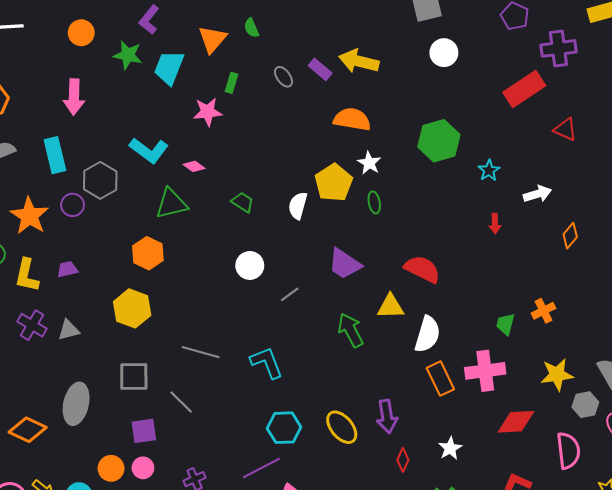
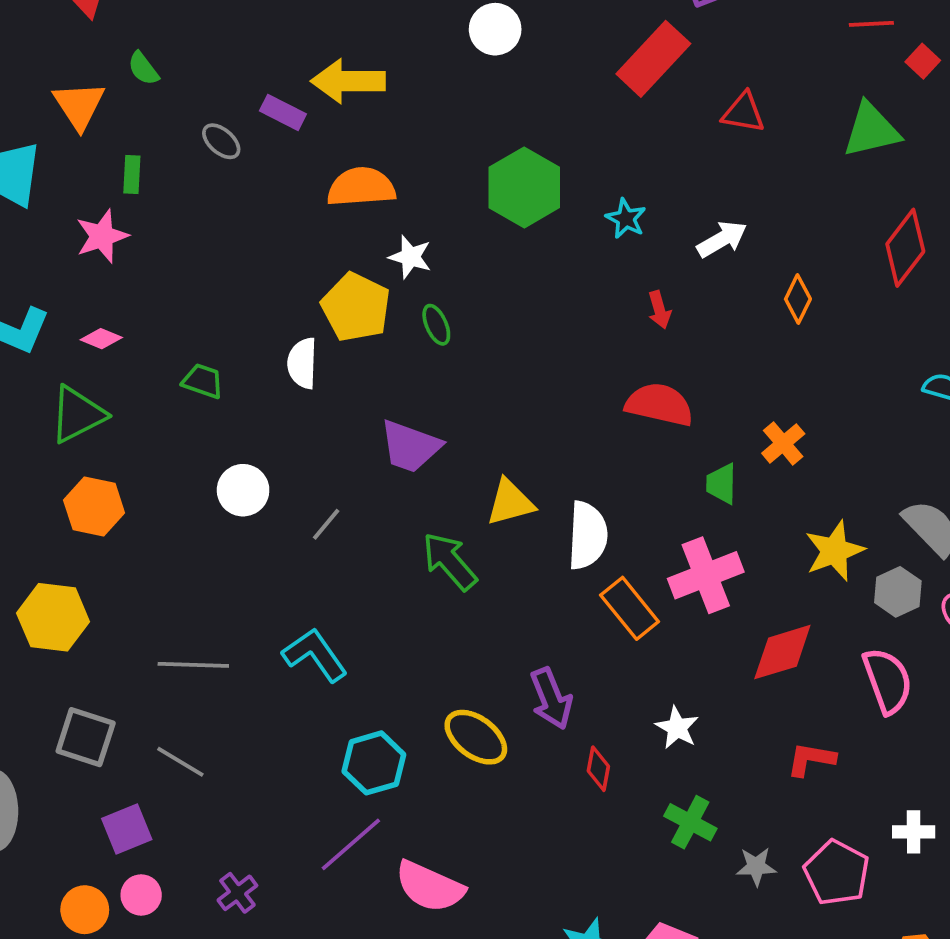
orange hexagon: (148, 253) -> (94, 506), moved
red semicircle: (422, 269) -> (659, 405), moved
gray square: (134, 377) -> (86, 737), turned 32

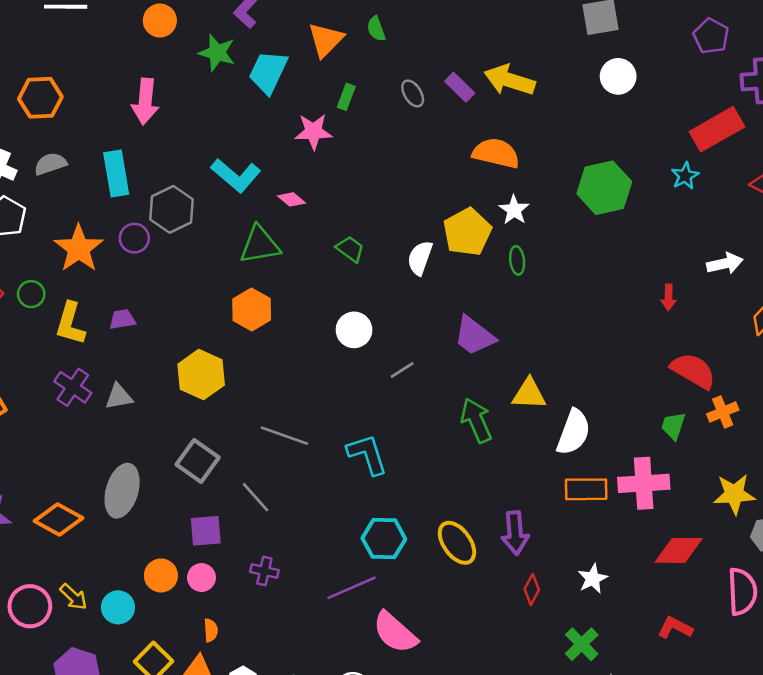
cyan star: (626, 219) -> (685, 176), moved
red semicircle: (659, 405) -> (693, 371), moved
orange rectangle: (630, 608) -> (586, 489), turned -69
purple cross: (237, 893) -> (264, 571), moved, turned 32

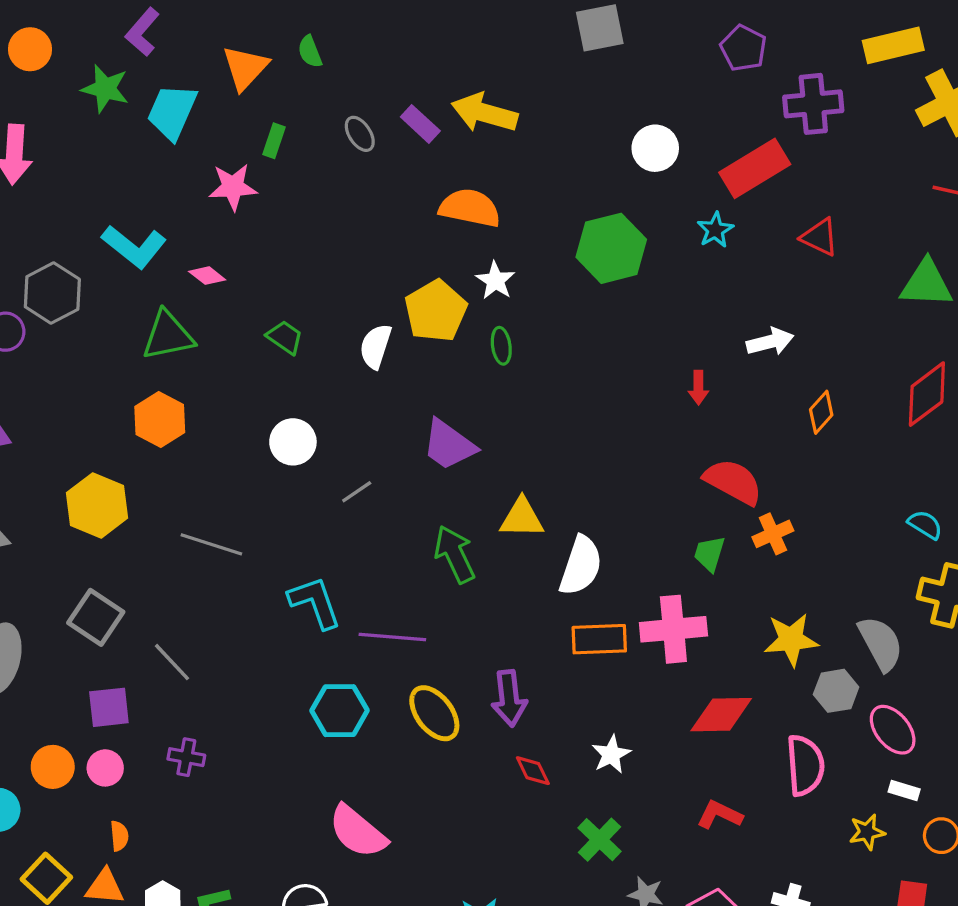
white circle: (618, 76) -> (655, 148), moved
gray line: (284, 436) -> (211, 544), moved
purple line: (351, 588) -> (392, 637), moved, turned 30
red diamond: (532, 589) -> (533, 771), turned -52

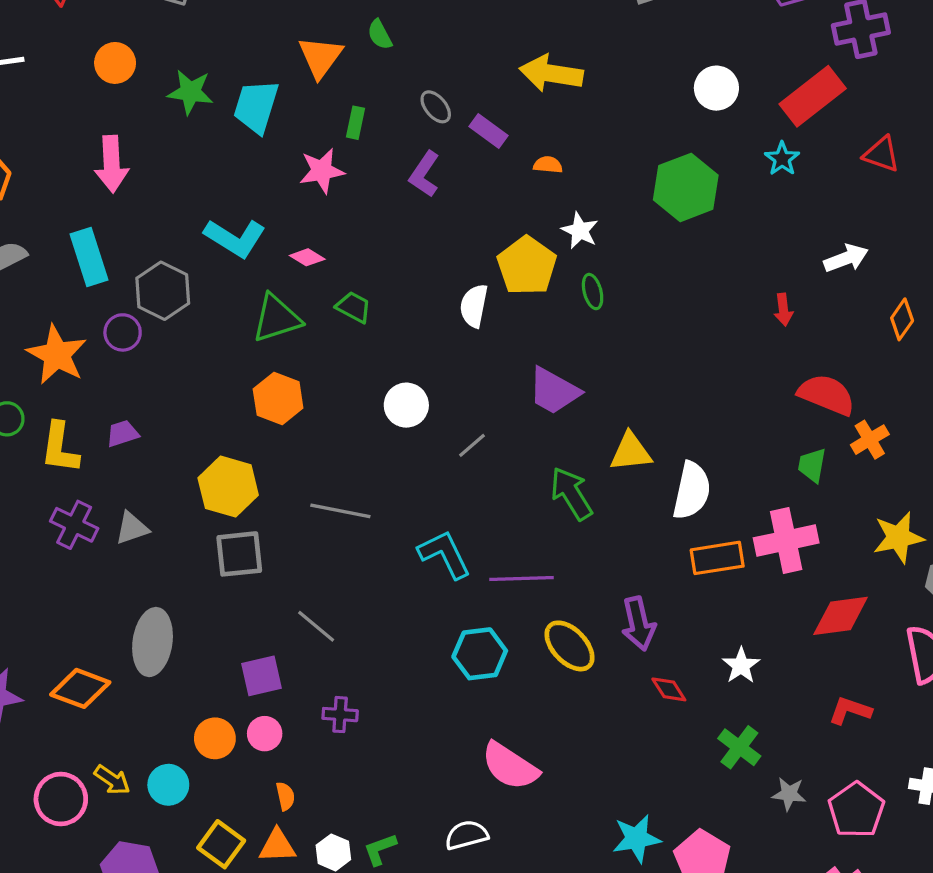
purple L-shape: (142, 32) -> (424, 174), moved
purple rectangle: (420, 124) -> (489, 131), moved
orange semicircle: (470, 208) -> (548, 165), size x0.5
green trapezoid: (285, 337) -> (354, 307), moved
gray square: (96, 617) -> (239, 554), moved, turned -33

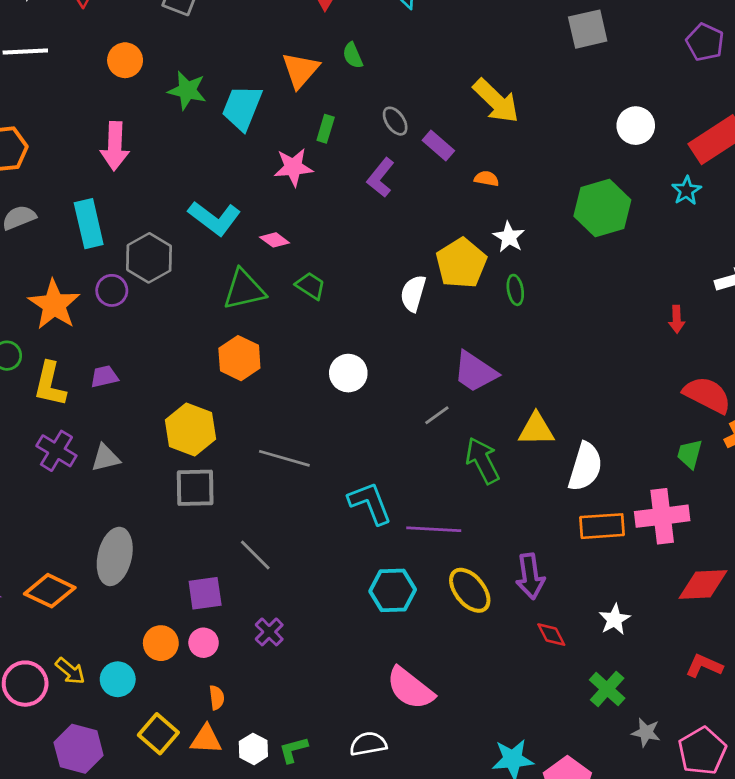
yellow arrow: (551, 73) -> (496, 101), turned -150
gray line: (472, 445) -> (437, 415), moved
purple cross: (340, 715) -> (269, 632), turned 36

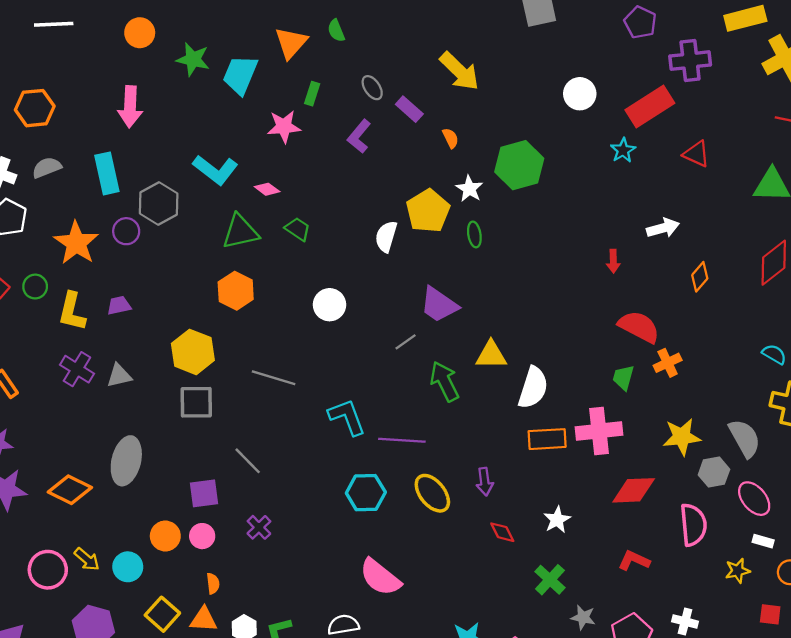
orange semicircle: (486, 179) -> (451, 138), turned 54
green hexagon: (602, 208) -> (519, 165), moved
purple arrow: (530, 576) -> (485, 482), size x0.7

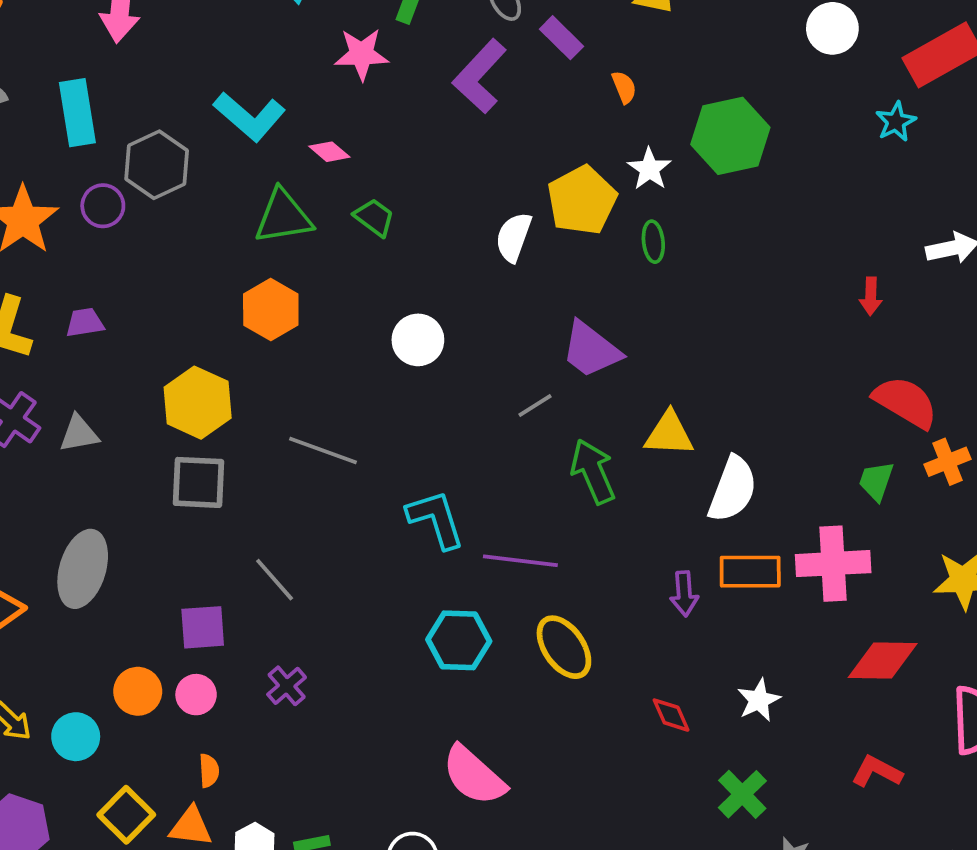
purple L-shape: (359, 136) -> (480, 76), size x1.4
purple arrow: (485, 482) -> (684, 594), moved

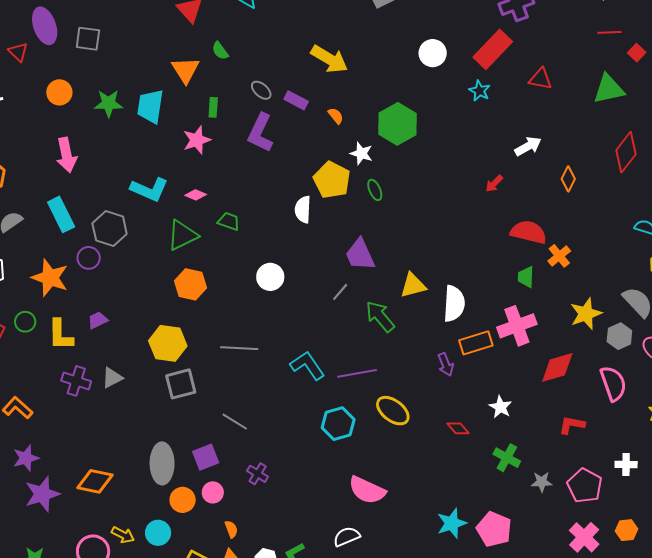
red arrow: (871, 296) -> (494, 184), turned 60
purple trapezoid: (591, 350) -> (360, 255), turned 45
gray ellipse: (83, 569) -> (162, 463), moved

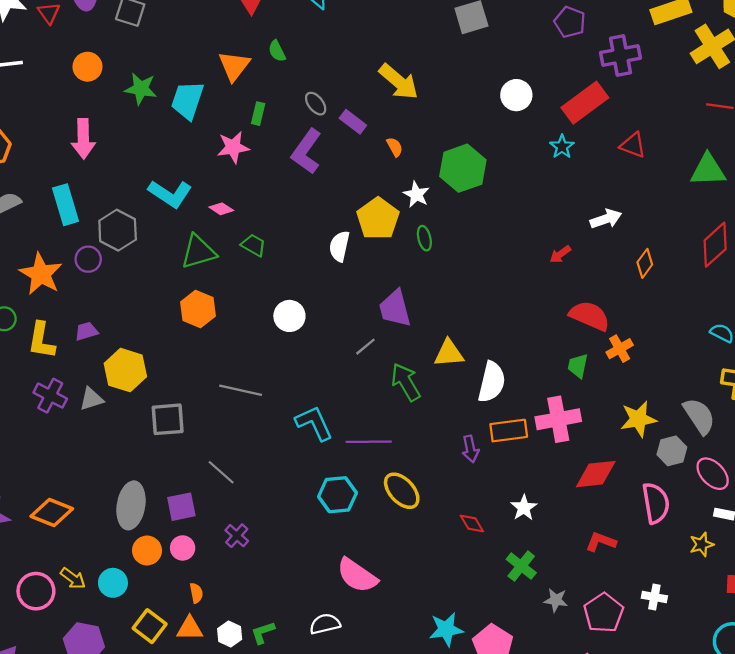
yellow hexagon: (168, 343) -> (125, 370), moved

